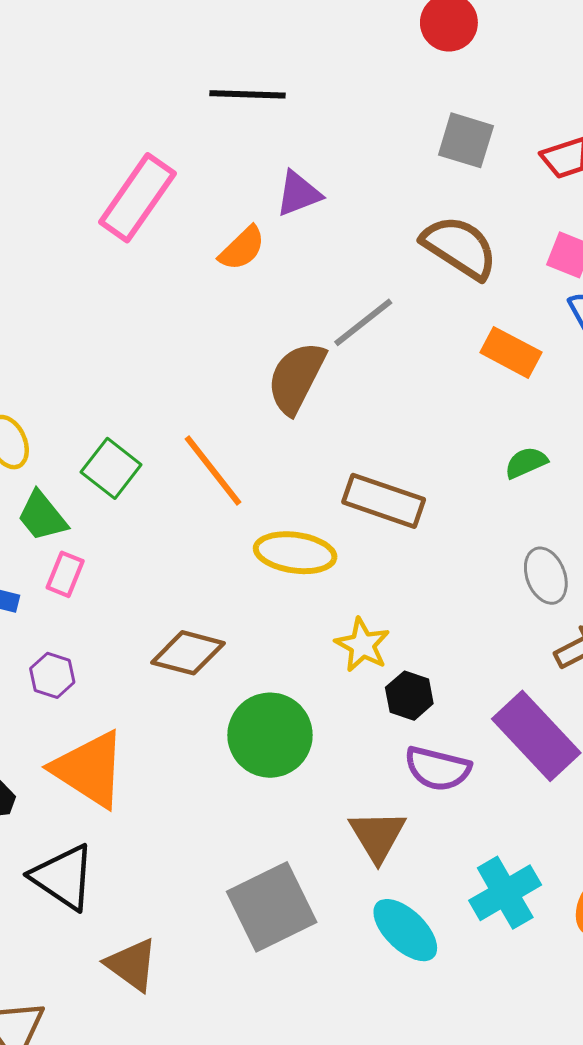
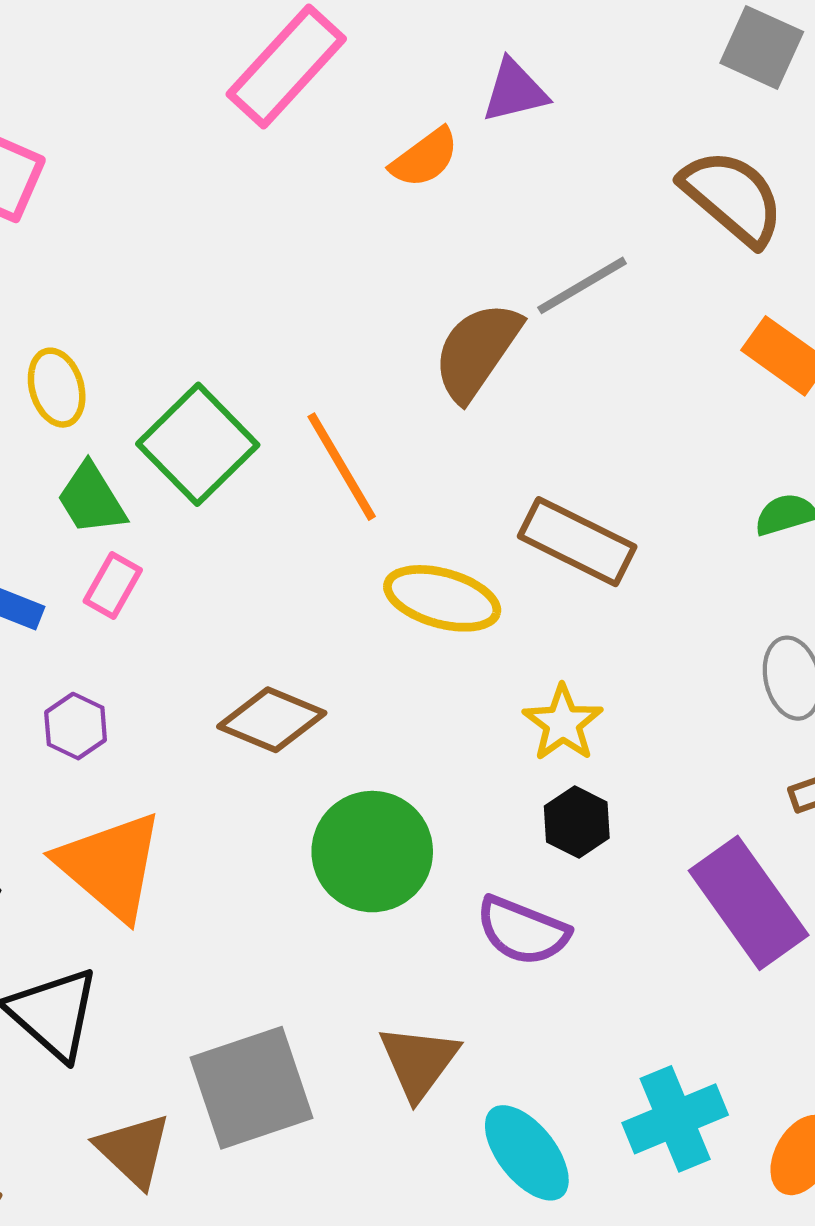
green square: (111, 468) -> (198, 444), size x1.4
yellow star: (362, 645) -> (563, 723), moved
purple semicircle: (438, 769) -> (523, 931), moved
brown triangle: (377, 836) -> (419, 1062), moved
gray square: (272, 907) -> (251, 1088), moved

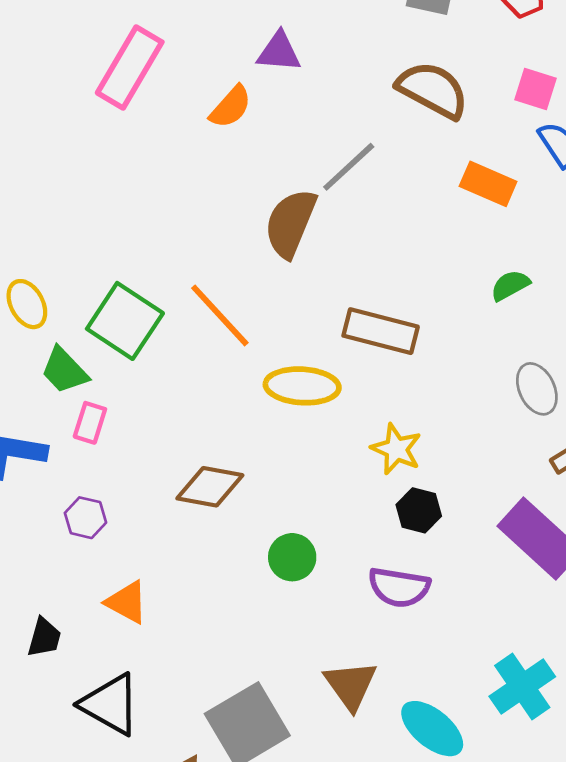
purple triangle: (515, 91) -> (279, 52), turned 30
green circle: (372, 852) -> (292, 557), size x0.6
orange triangle: (110, 866) -> (127, 602), size x0.6

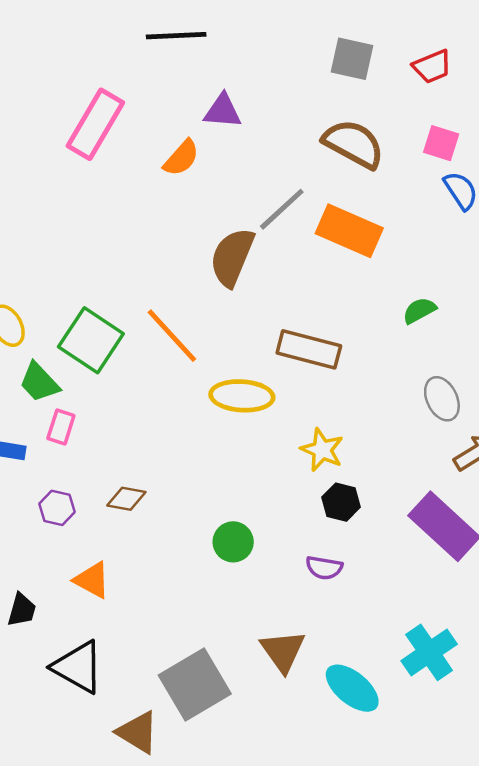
orange rectangle: (488, 184) -> (349, 231), moved, size x1.4
brown diamond: (210, 487) -> (126, 499), moved, size x0.7
purple semicircle: (399, 587) -> (324, 568), size x0.7

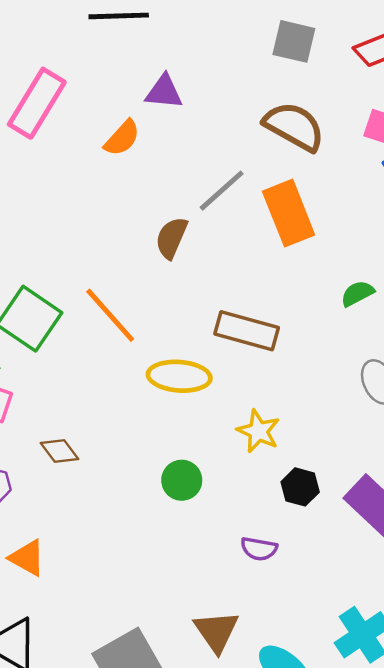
orange rectangle: (349, 231) -> (289, 213), turned 44
brown semicircle: (232, 257) -> (171, 238), size x0.7
brown diamond: (126, 499) -> (59, 451), moved, turned 42
black hexagon: (341, 502) -> (300, 487), moved
green circle: (233, 542) -> (182, 480), moved

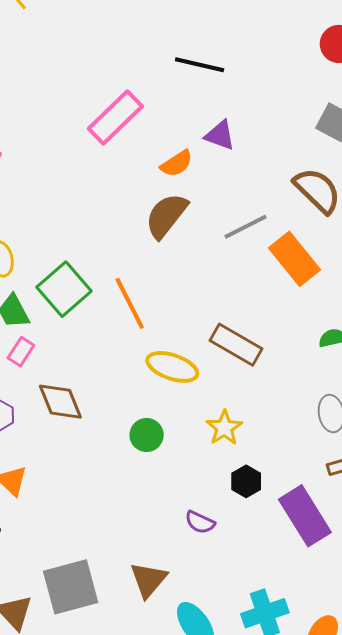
orange rectangle: (289, 213) -> (295, 259), turned -32
brown semicircle: (171, 238) -> (166, 216), moved, size x1.4
brown diamond: (59, 451) -> (60, 402), size x1.5
green circle: (182, 480) -> (147, 435), moved

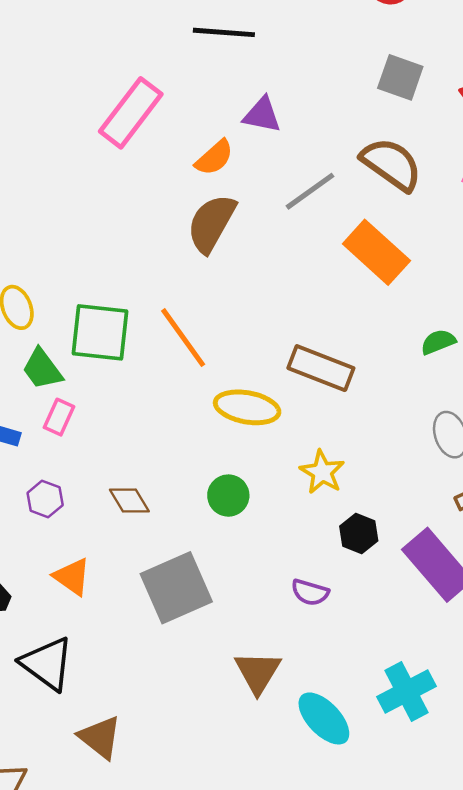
gray line: (245, 227) -> (310, 191), moved
green square: (64, 289) -> (100, 332), turned -34
brown diamond: (60, 402) -> (129, 500), moved, size x0.7
gray square: (71, 587) -> (176, 588), moved

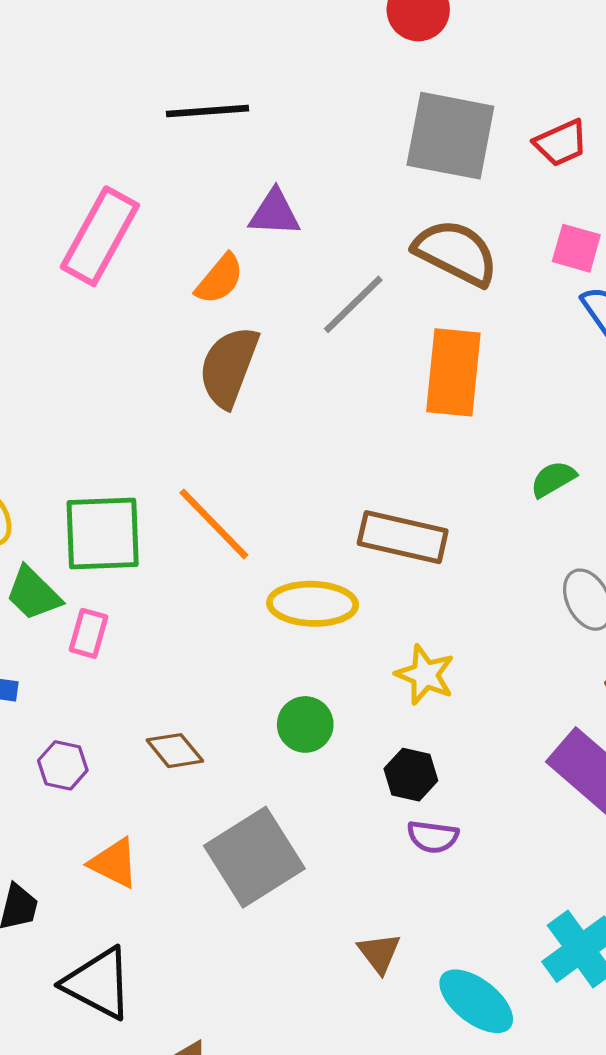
gray square: (400, 77) -> (450, 136), size x1.5
orange rectangle: (376, 252) -> (453, 372), turned 62
pink rectangle: (59, 417) -> (89, 633), moved
black hexagon: (359, 534) -> (411, 775), moved
brown triangle: (258, 672) -> (379, 953), size x0.7

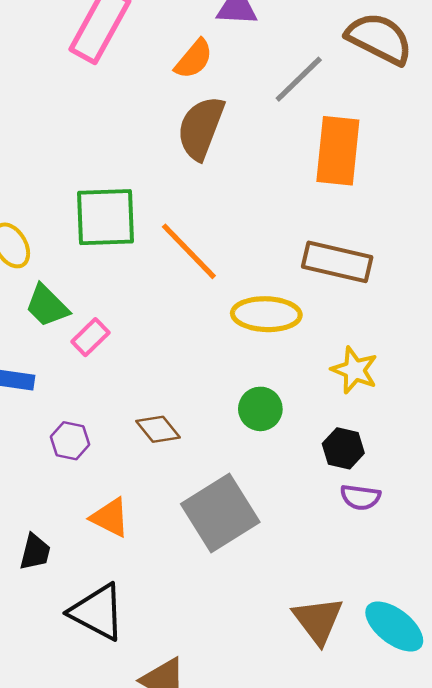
orange rectangle: (453, 372) -> (338, 151), moved
green square: (103, 533) -> (106, 217), moved
pink rectangle: (89, 633) -> (90, 337), turned 30
brown triangle: (379, 953) -> (318, 620), moved, size x1.5

